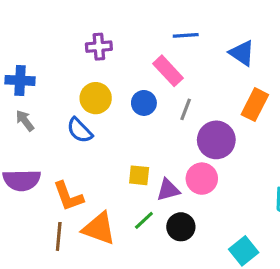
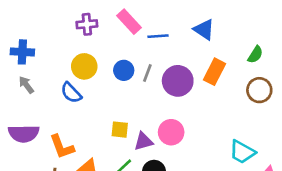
blue line: (186, 35) -> (158, 36), moved
pink rectangle: (168, 71) -> (129, 22), moved
gray line: (186, 109) -> (147, 73), moved
purple circle: (216, 140) -> (178, 81), moved

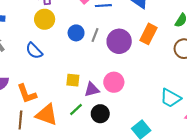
yellow circle: (84, 66) -> (45, 19), moved

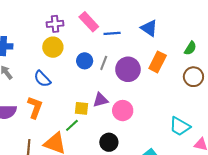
purple triangle: (92, 90) -> (100, 100), moved
orange L-shape: (27, 94) -> (35, 107), moved, turned -140
green line: (76, 110) -> (72, 125), moved

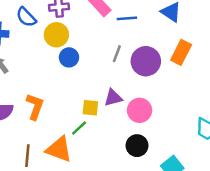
blue circle: (85, 61) -> (69, 57), moved
blue semicircle: (42, 79) -> (26, 17), moved
black circle: (109, 142) -> (137, 146), moved

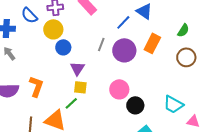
blue line: (127, 18) -> (123, 22), moved, turned -42
purple triangle: (113, 98) -> (77, 68), moved, turned -42
black circle: (137, 146) -> (135, 105), moved

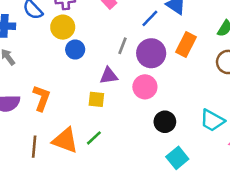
purple triangle: (77, 68) -> (109, 76), moved, turned 49
pink circle: (119, 89) -> (145, 87), moved
green line: (71, 103) -> (94, 138), moved

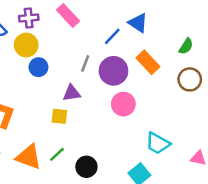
orange rectangle: (186, 45) -> (148, 62), turned -70
pink circle: (145, 87) -> (123, 104), moved
cyan trapezoid: (212, 121) -> (158, 143), moved
black circle: (165, 122) -> (86, 167), moved

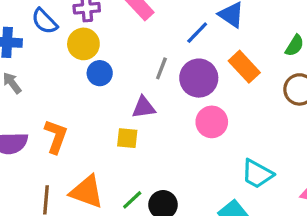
green line: (57, 154) -> (132, 200), moved

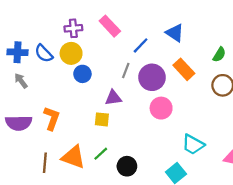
blue semicircle: (44, 21) -> (44, 53), moved
blue line: (197, 33) -> (141, 45), moved
green line: (132, 200) -> (101, 154), moved

